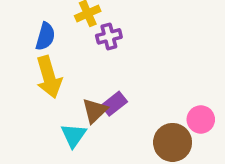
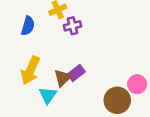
yellow arrow: (49, 77) -> (30, 71), moved, turned 40

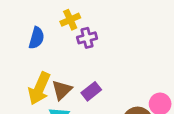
brown triangle: (63, 78) -> (62, 90), moved

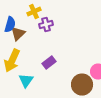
brown triangle: (62, 90) -> (18, 34), moved

